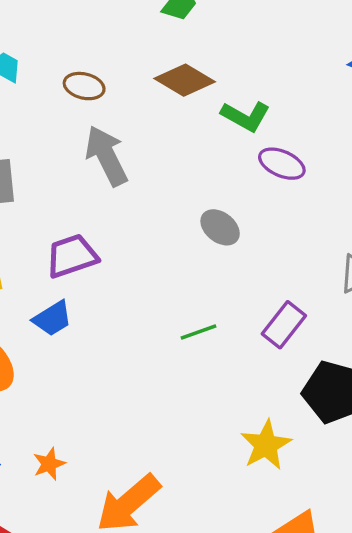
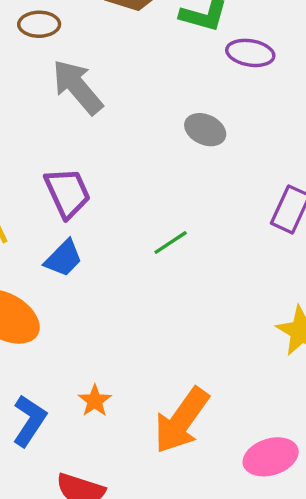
purple trapezoid: (72, 256) -> (67, 193), turned 98
green line: (198, 332) -> (171, 243), moved

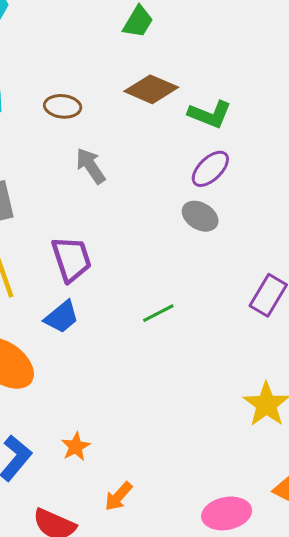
purple ellipse: (250, 53) -> (210, 169), moved, turned -60
gray arrow: (77, 87) -> (91, 166), size x0.7
orange arrow: (181, 420) -> (118, 496), moved, size x0.5

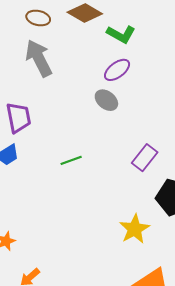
brown ellipse: (63, 106) -> (38, 18), moved
gray arrow: (91, 166) -> (39, 58), size x1.5

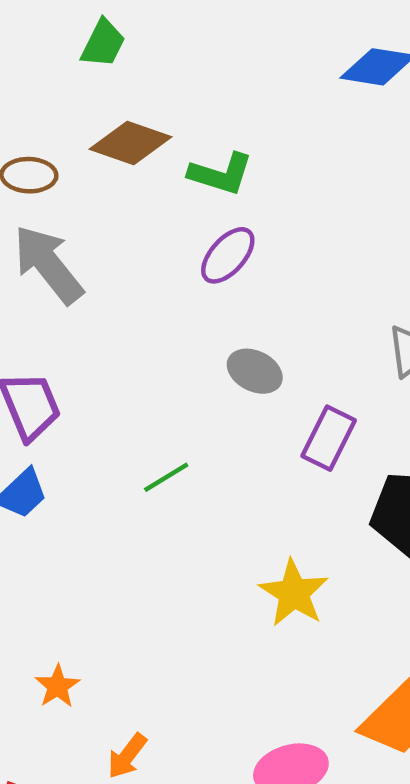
gray ellipse: (106, 100) -> (255, 371), moved
yellow star: (134, 229) -> (294, 593), moved

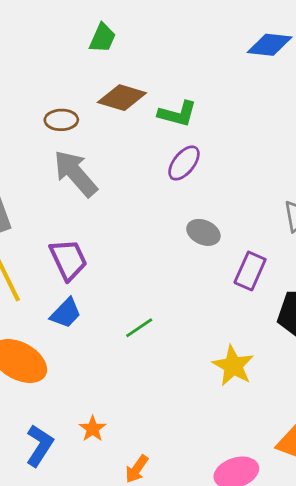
green line: (166, 477) -> (139, 328), moved

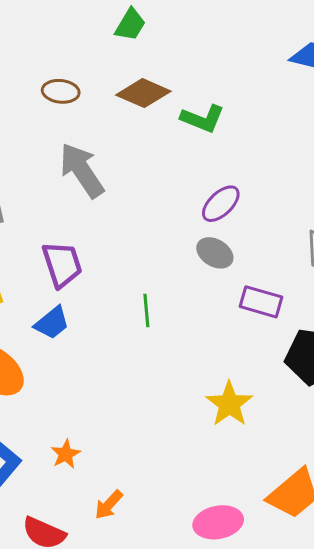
brown ellipse: (61, 120) -> (61, 91), moved
purple ellipse: (184, 163) -> (221, 204), moved
purple rectangle: (250, 271) -> (261, 302), turned 75
green line: (139, 328) -> (146, 310), moved, turned -68

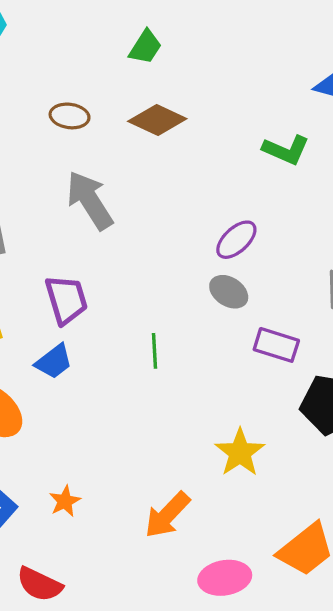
green L-shape: (203, 119) -> (286, 150), moved
orange arrow: (109, 505) -> (167, 515), moved, size x1.5

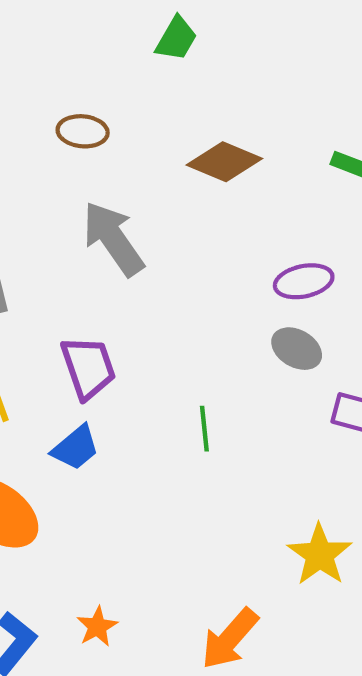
brown diamond: (157, 120) -> (224, 162), moved
purple ellipse: (236, 240) -> (304, 281), turned 33

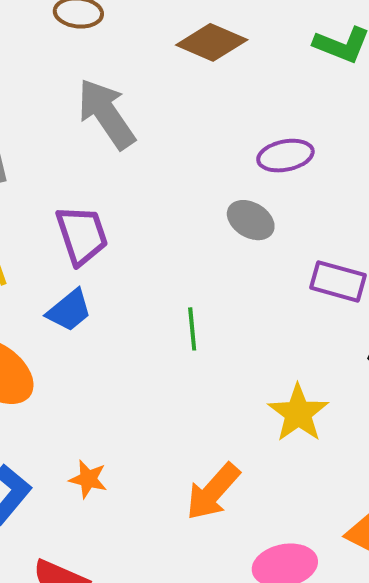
gray ellipse: (297, 349) -> (251, 220), moved
green line: (204, 429) -> (192, 329), moved
orange star: (97, 627) -> (88, 479), turned -30

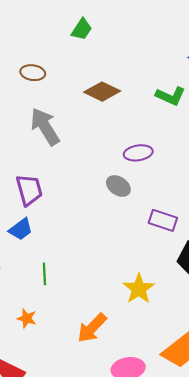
green line: (192, 329) -> (44, 274), moved

